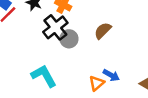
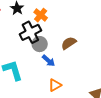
blue arrow: (111, 75) -> (48, 61), moved

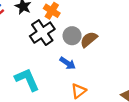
gray circle: (40, 44) -> (72, 36), moved

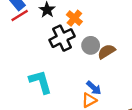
blue arrow: (68, 63) -> (94, 88), moved

